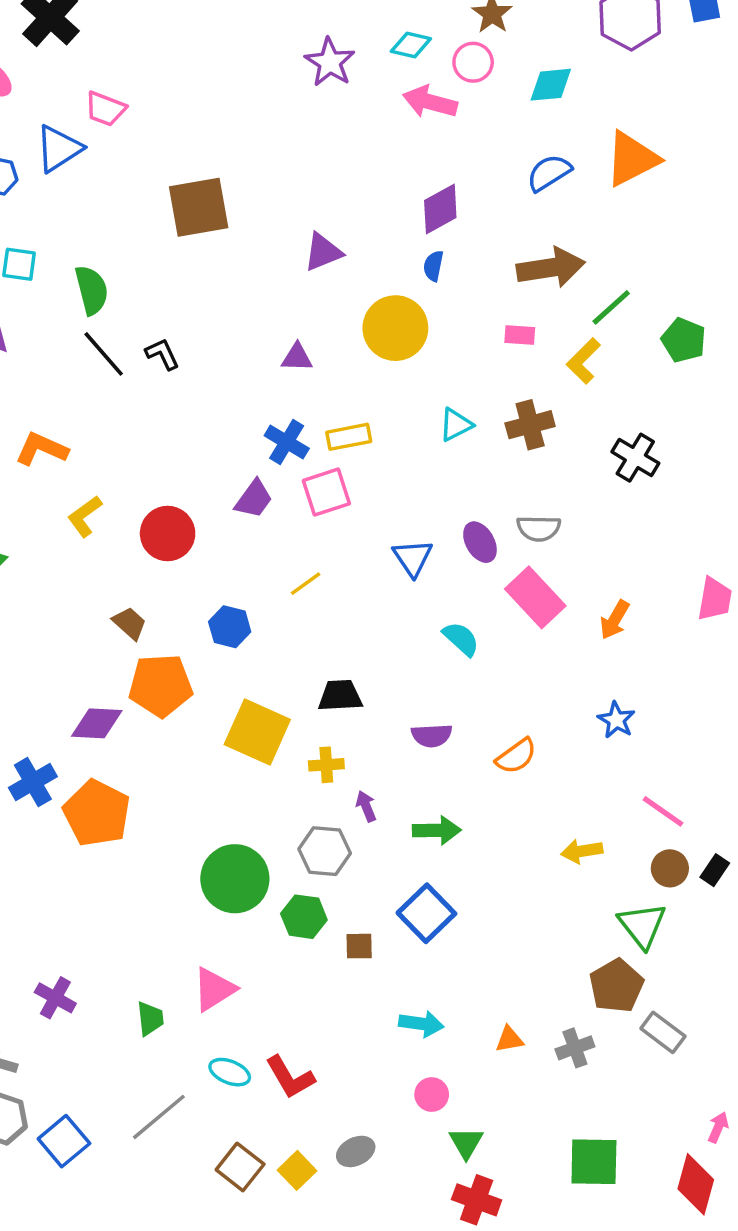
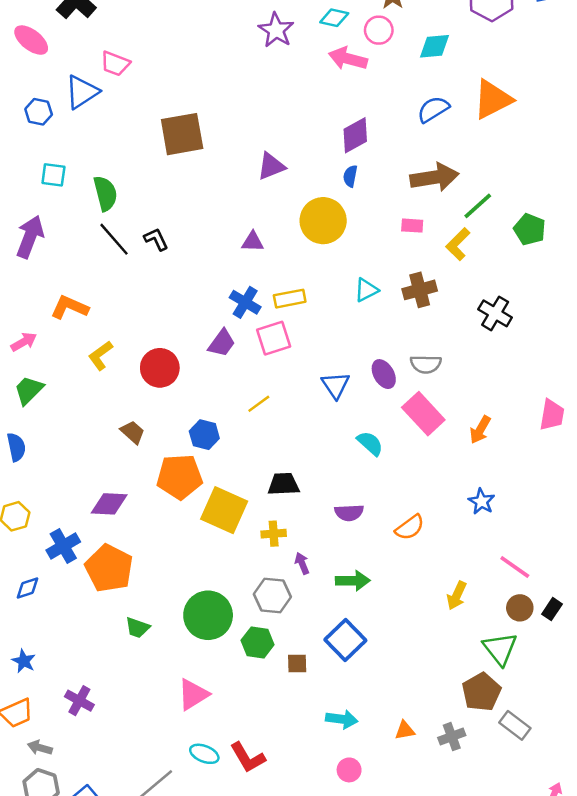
orange pentagon: (161, 685) -> (180, 477), moved
yellow arrow: (582, 851) -> (457, 595), turned -56
green trapezoid: (150, 1019) -> (138, 628), moved, turned 115

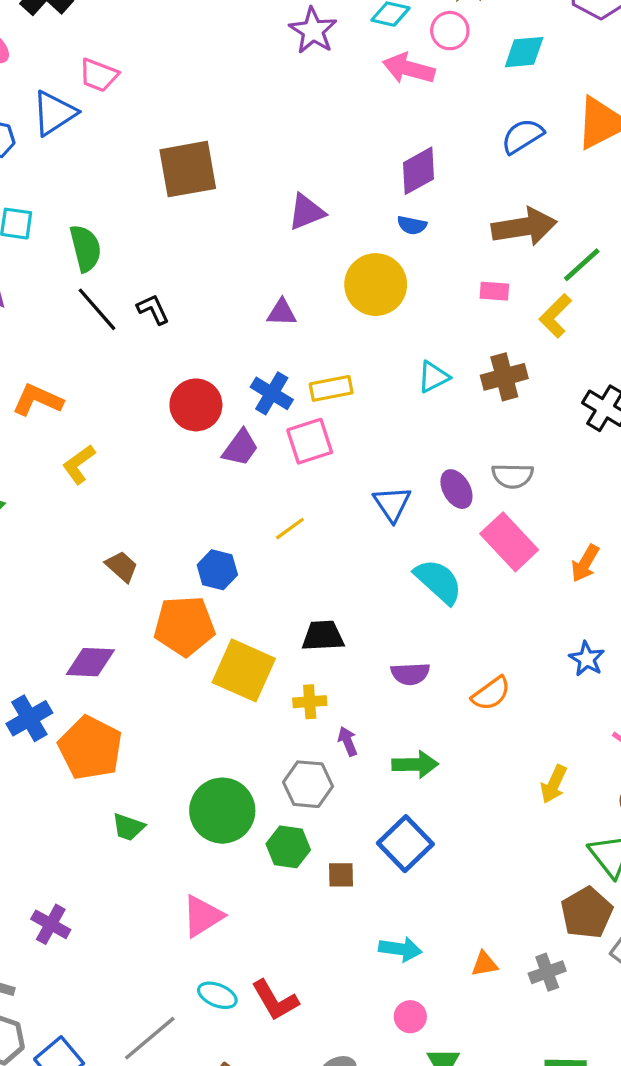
blue semicircle: (350, 176) -> (412, 225), turned -90
red circle: (160, 368) -> (196, 405), moved
cyan semicircle: (370, 443) -> (438, 581), size x1.4

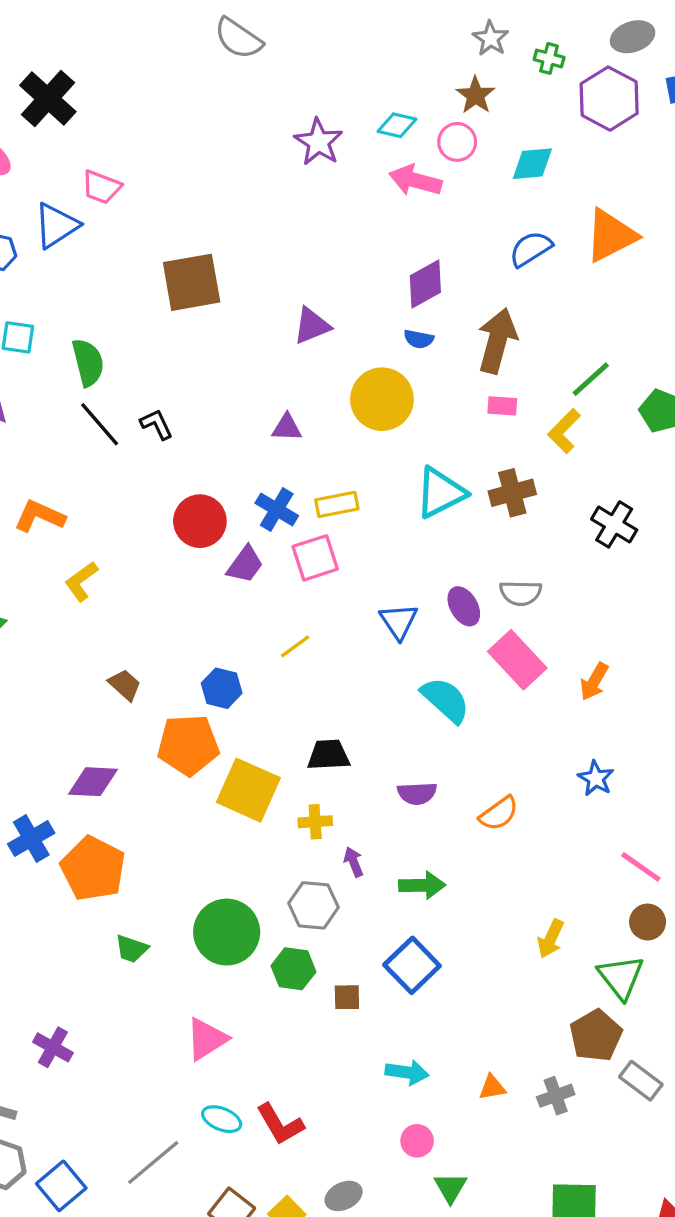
brown arrow: (524, 227) -> (497, 341), moved, turned -66
cyan triangle: (433, 377) -> (440, 493), size x1.6
yellow arrow: (554, 784) -> (551, 939), moved

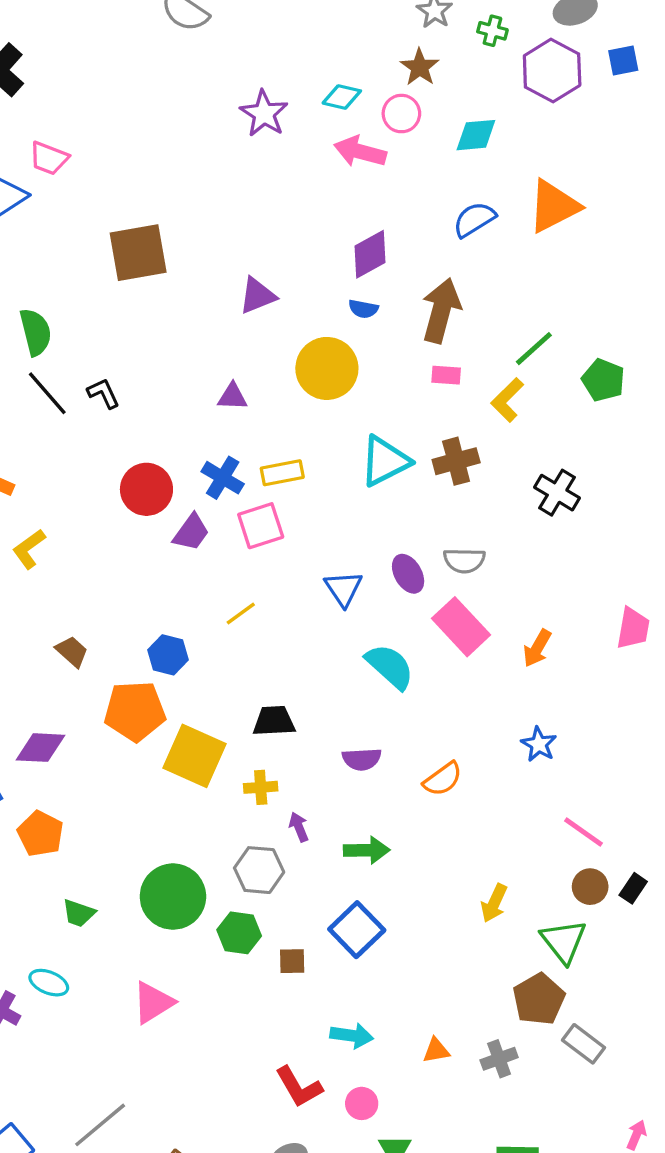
orange pentagon: (93, 869) -> (41, 834), size x0.7
cyan ellipse: (222, 1119) -> (49, 983), moved
red L-shape: (280, 1124) -> (299, 1087), moved

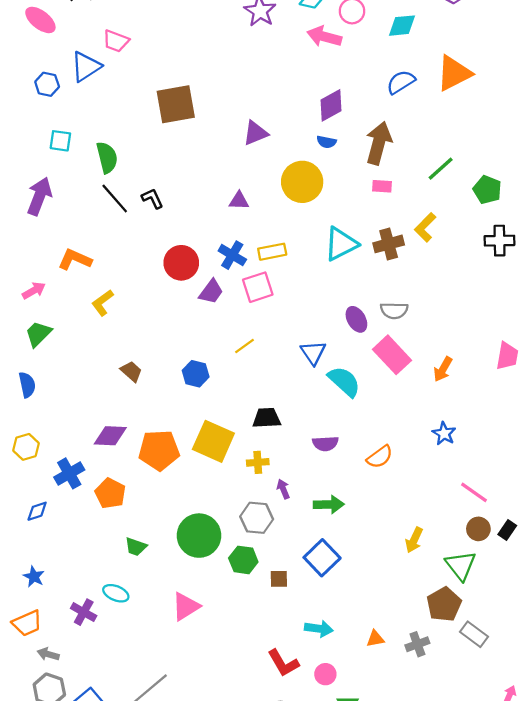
yellow L-shape: (507, 400) -> (425, 227), moved
black cross: (557, 493) -> (499, 241), moved, turned -32
blue triangle: (343, 589) -> (313, 353), moved
orange pentagon: (135, 711) -> (159, 450), moved

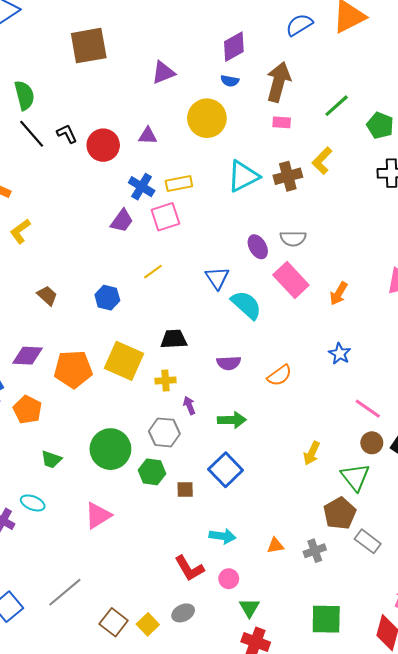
red circle: (181, 263) -> (103, 145), moved

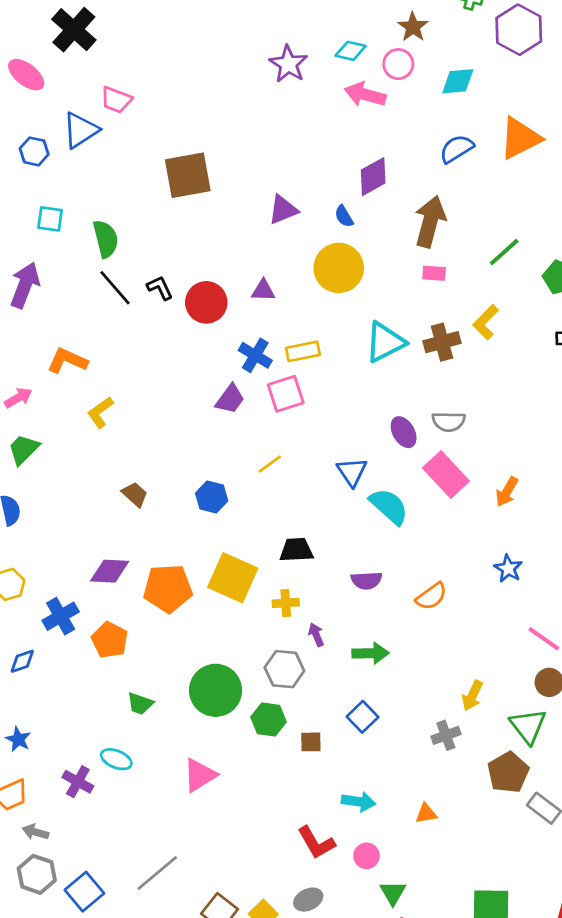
blue semicircle: (230, 81) -> (344, 216), moved, turned 48
blue square: (226, 470) -> (363, 717), size x0.7
gray cross: (315, 551) -> (446, 735), moved

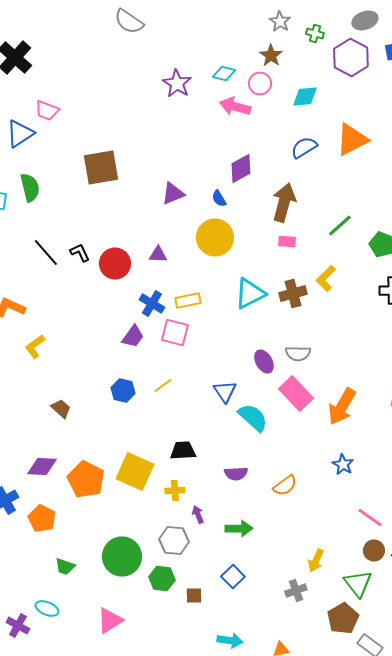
green semicircle: (106, 239) -> (30, 188), moved
pink square: (286, 394) -> (175, 332), turned 32
orange arrow: (507, 492) -> (342, 406), size x1.6
blue hexagon: (212, 497) -> (123, 390), moved
orange pentagon: (168, 588) -> (86, 480), turned 30

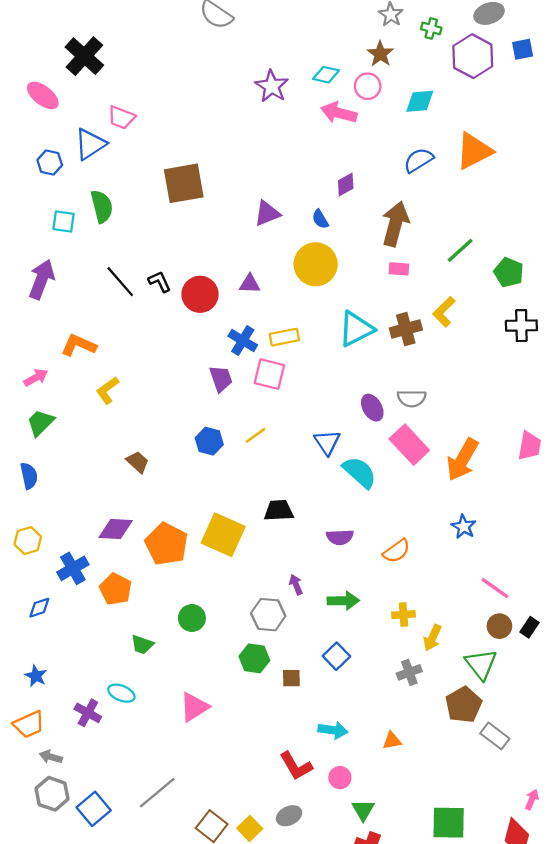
purple diamond: (241, 168) -> (346, 184), size x0.7
purple trapezoid: (133, 336) -> (221, 379), turned -55
yellow cross: (175, 490) -> (403, 615), moved
green circle: (122, 556) -> (192, 618), moved, size x0.6

